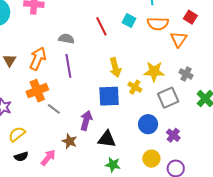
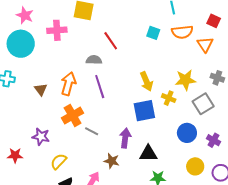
red line: (101, 26) -> (111, 41), moved

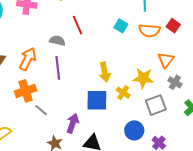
red square: (214, 21) -> (173, 26), moved
orange triangle: (205, 45) -> (166, 60), moved

